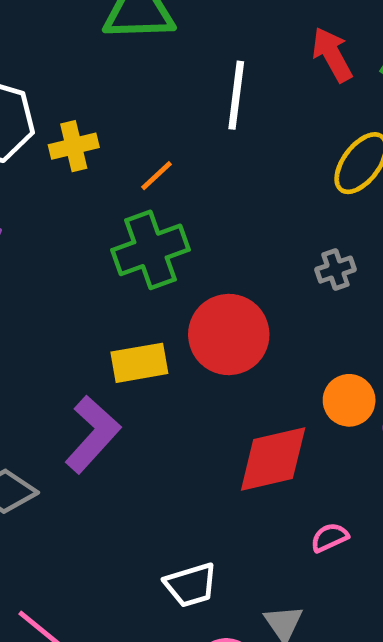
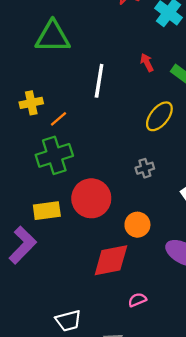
red arrow: (332, 55) -> (147, 63), size x0.7
yellow cross: (74, 146) -> (31, 103), moved
orange circle: (349, 400) -> (137, 225), moved

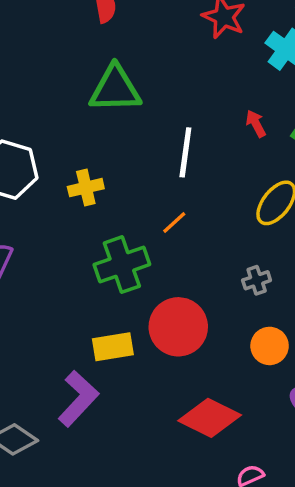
orange line: (58, 119) -> (174, 222), moved
orange circle: (137, 225) -> (270, 346), moved
red diamond: (111, 260) -> (210, 418), turned 39

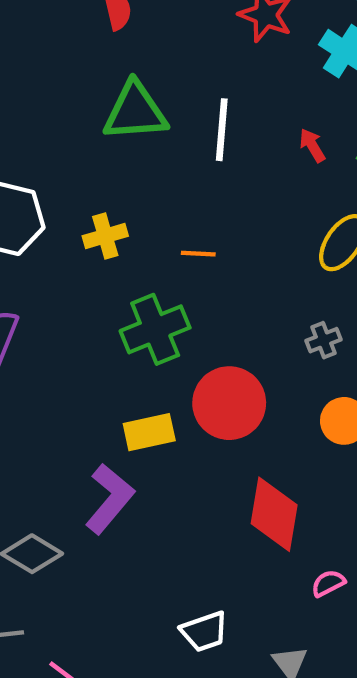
white line: (185, 152) -> (222, 130), moved
orange line: (174, 222) -> (198, 254), moved, turned 48
red diamond: (210, 418) -> (274, 514), turned 76

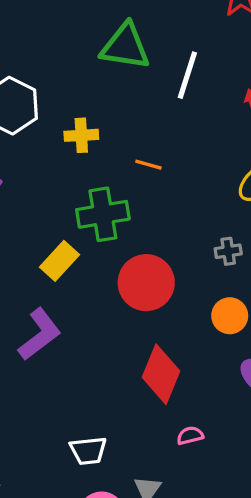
yellow rectangle: (149, 432) -> (60, 261), moved, turned -48

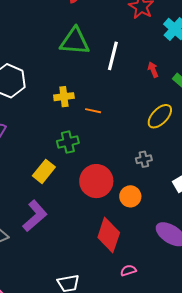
yellow cross: (81, 135) -> (64, 97), moved
green cross: (103, 214) -> (68, 142), size x0.7
orange circle: (230, 316) -> (130, 196), moved

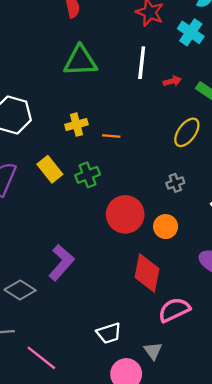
white line: (113, 56) -> (142, 63), moved
red arrow: (153, 70) -> (172, 81), turned 105
yellow rectangle: (44, 171) -> (50, 169), moved, turned -70
pink semicircle: (128, 270) -> (174, 310), size x1.8

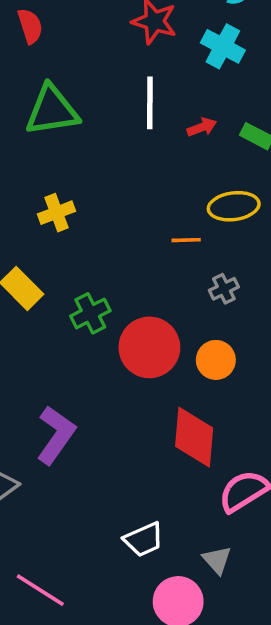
yellow ellipse: (187, 132) -> (234, 206), turned 52
orange line: (111, 136) -> (186, 240), moved
green cross: (88, 175) -> (90, 313), moved

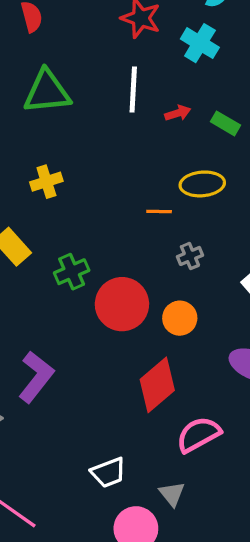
red diamond: (194, 437) -> (157, 385), turned 42

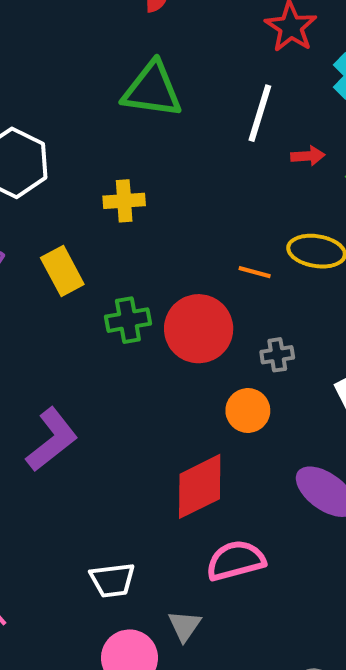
gray cross: (190, 256) -> (277, 355), moved
red circle: (122, 304) -> (199, 329), moved

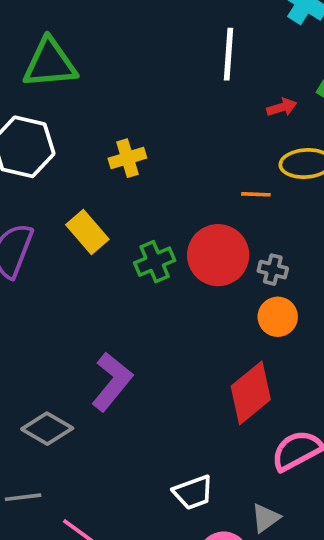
green triangle: (152, 90) -> (50, 63), moved
red arrow: (308, 156) -> (282, 107), moved
gray cross: (277, 355) -> (273, 270), moved, turned 36
gray triangle: (185, 626) -> (265, 518), turned 32

